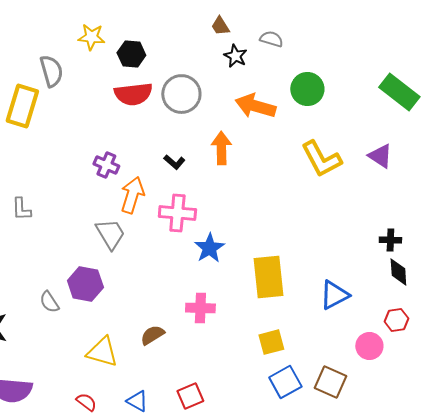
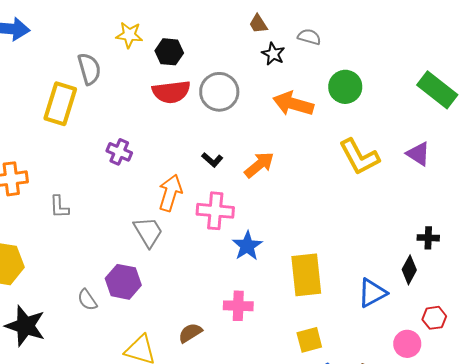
orange arrow: (221, 148) -> (259, 165), moved, turned 52
purple cross: (106, 165) -> (119, 152), moved
black diamond: (398, 272) -> (409, 270), moved, turned 32

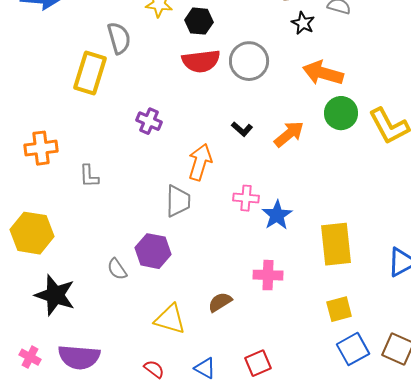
green circle: (345, 87) -> (341, 113), moved
pink cross: (215, 211) -> (246, 198), moved, size x0.7
gray trapezoid: (148, 232) -> (178, 201), turned 32

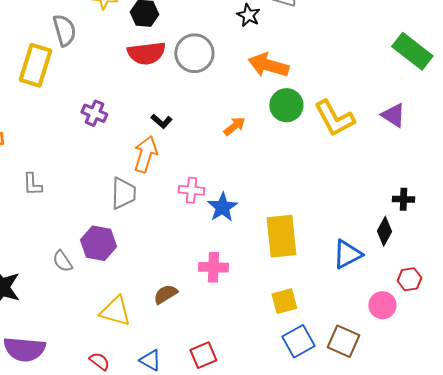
black L-shape: (242, 129) -> (161, 121), moved
orange arrow: (289, 134) -> (234, 126), size x0.7
gray L-shape: (89, 176) -> (32, 184), moved

